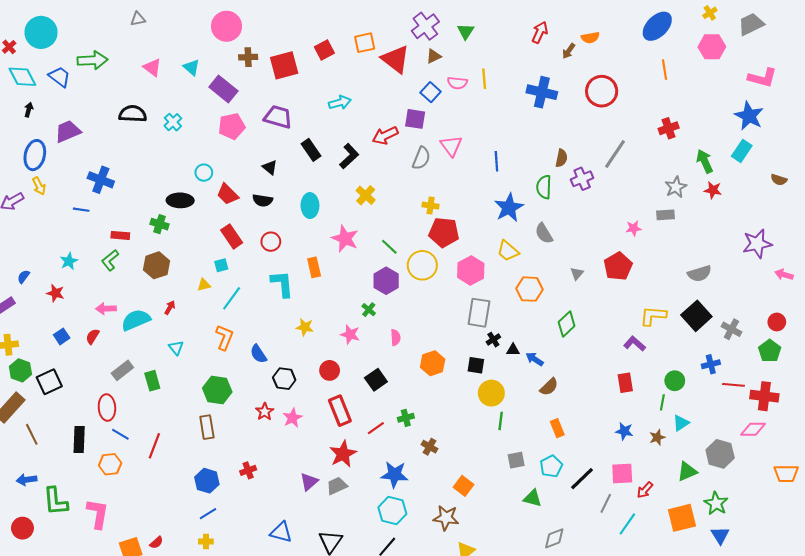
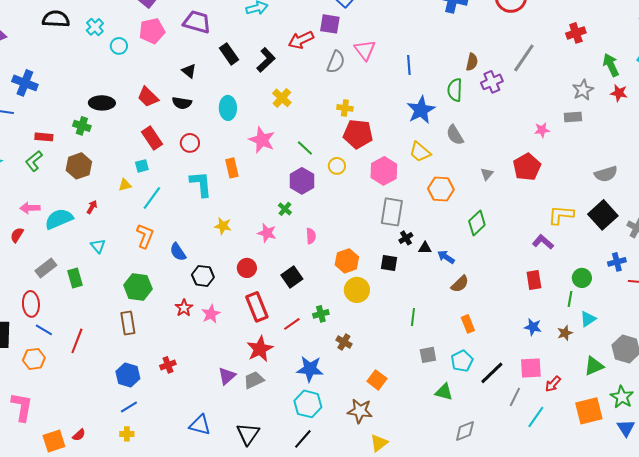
cyan circle: (204, 173) -> (119, 46), moved
yellow circle: (422, 265) -> (337, 166), size x0.6
yellow circle: (491, 393) -> (357, 290), moved

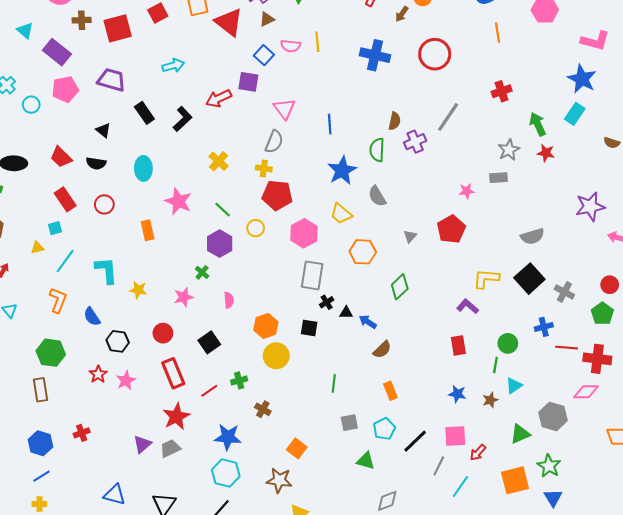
gray semicircle: (336, 62) -> (274, 142), moved
yellow cross: (282, 98) -> (219, 161), moved
cyan L-shape: (201, 184) -> (106, 270), moved
pink star: (267, 233) -> (184, 297), turned -30

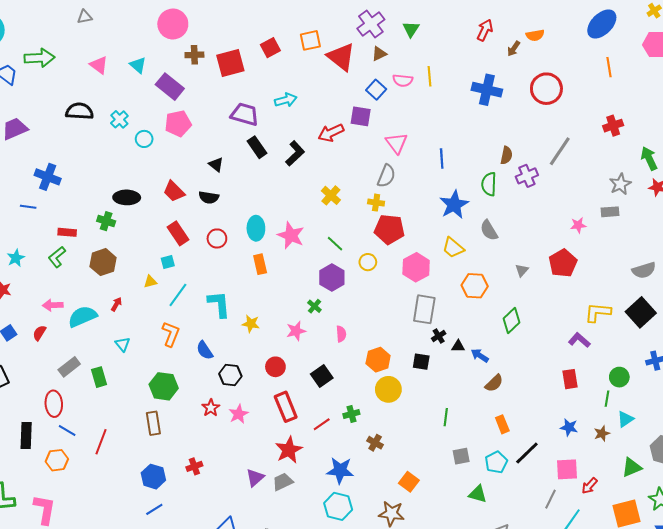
purple trapezoid: (111, 80) -> (245, 114), moved
cyan ellipse: (143, 168) -> (256, 228), moved
black line: (415, 441) -> (527, 453), moved

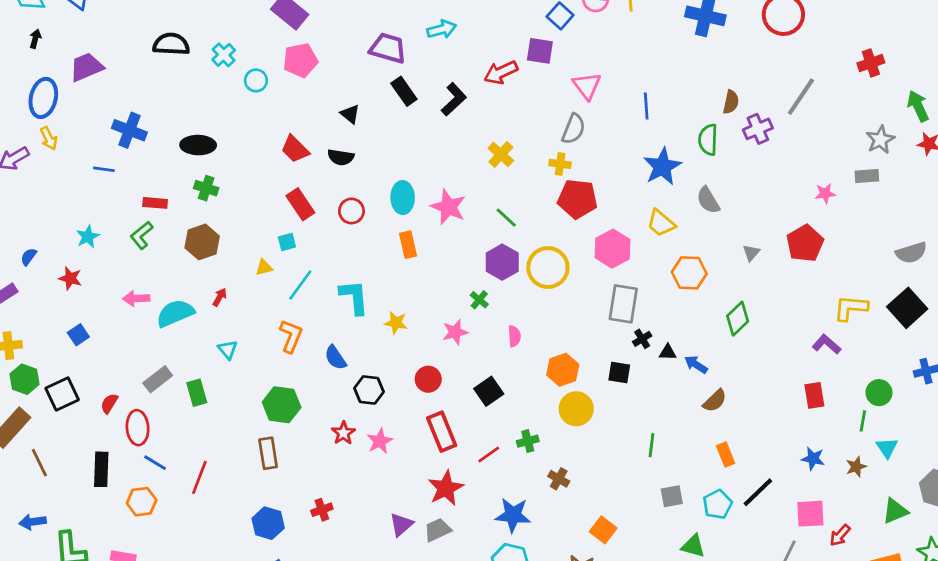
black ellipse: (127, 197) -> (198, 145), moved
yellow circle: (368, 262) -> (548, 268), moved, size x1.8
red semicircle: (39, 333) -> (109, 403), moved
cyan triangle: (625, 419) -> (887, 448), turned -30

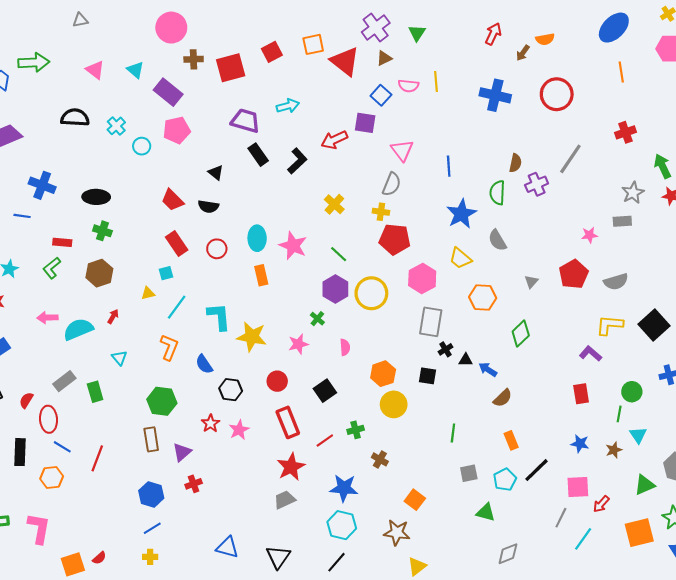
gray semicircle: (911, 253) -> (616, 282), moved
yellow star: (396, 323) -> (252, 337), size x1.6
purple triangle: (401, 525) -> (182, 452), moved

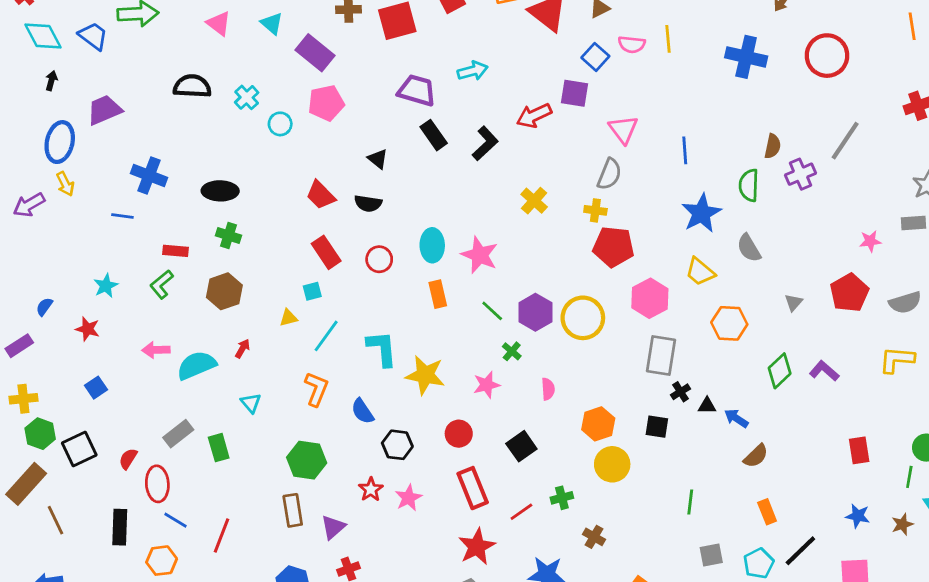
green line: (339, 254) -> (492, 311), moved
purple L-shape: (591, 354) -> (824, 371), moved

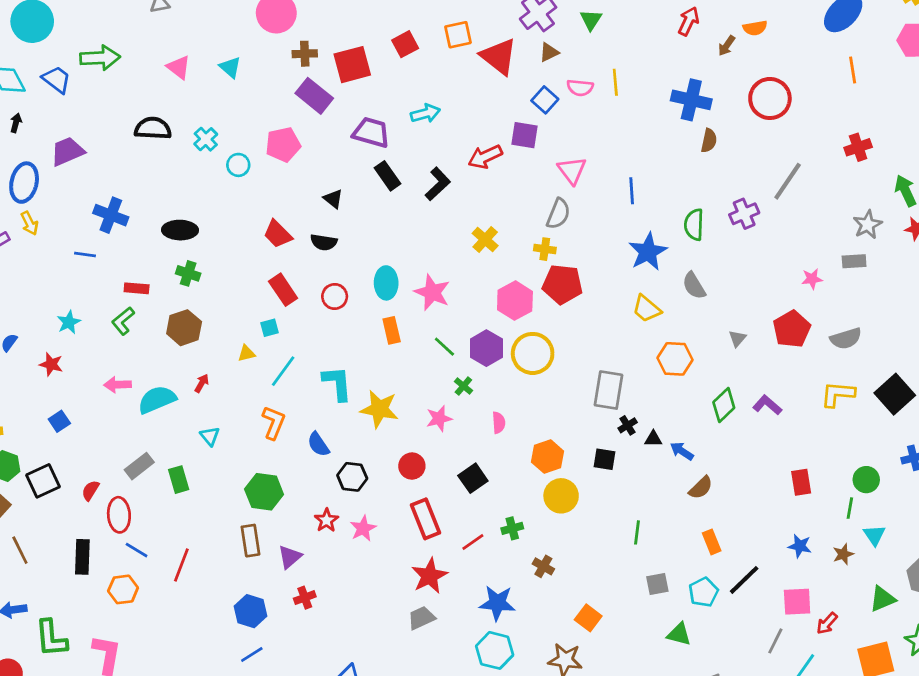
purple rectangle: (315, 53) -> (314, 96), moved
brown semicircle: (773, 146) -> (709, 141), moved
pink hexagon: (650, 298) -> (515, 301), moved

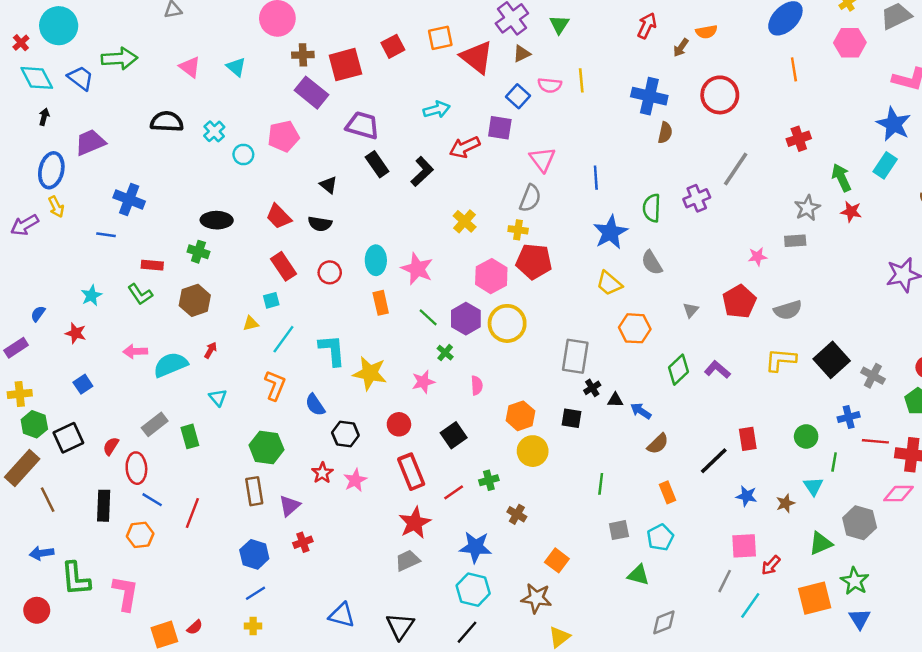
cyan arrow: (425, 113) -> (437, 110), moved
black ellipse: (180, 230) -> (217, 220), moved
green L-shape: (123, 321) -> (140, 294), turned -85
green line: (850, 508) -> (834, 462), moved
black line: (744, 580) -> (714, 461), moved

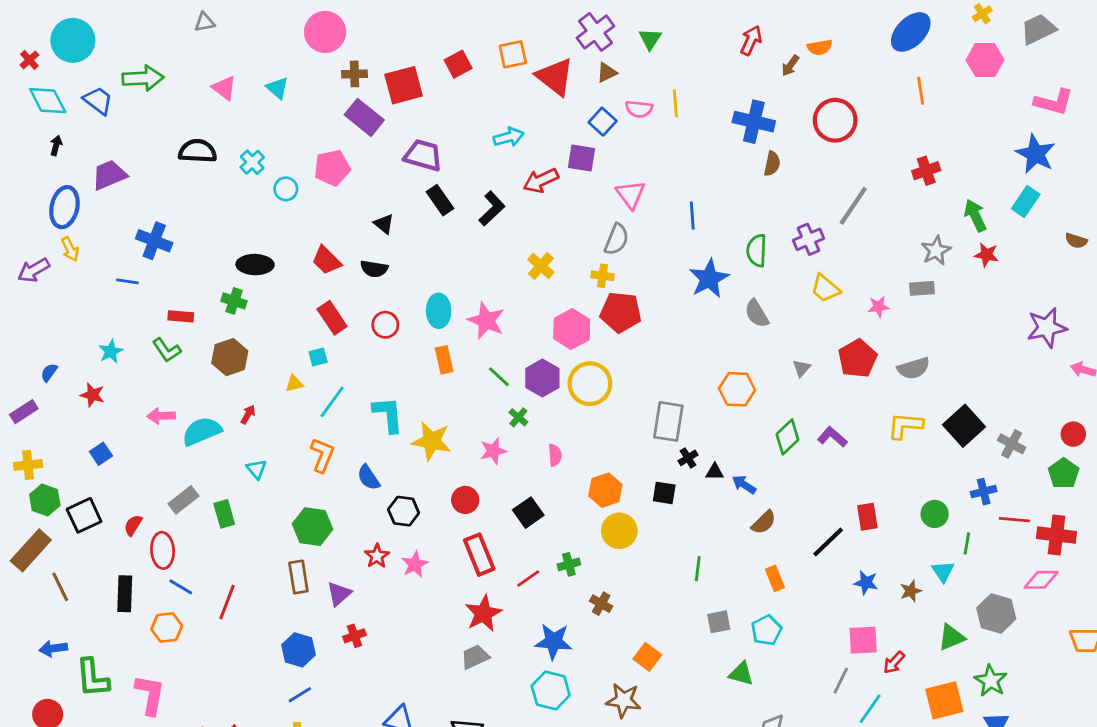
yellow trapezoid: (609, 283) -> (825, 288), moved

